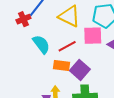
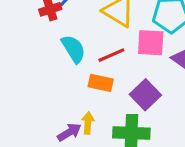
purple square: (80, 70) -> (145, 95), moved

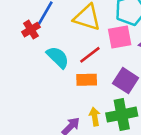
yellow arrow: (88, 123) -> (95, 117), moved

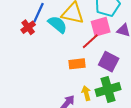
red line: (90, 55) -> (90, 41), moved
cyan semicircle: (58, 57) -> (58, 24), moved

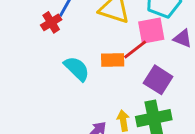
cyan semicircle: (58, 24) -> (77, 69), moved
orange rectangle: (77, 64) -> (113, 60), moved

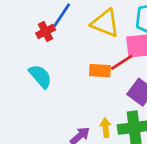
cyan semicircle: (77, 69) -> (40, 76), moved

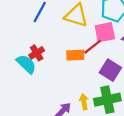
red cross: (46, 31) -> (37, 53), moved

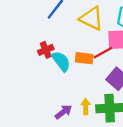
cyan semicircle: (26, 64) -> (61, 61), moved

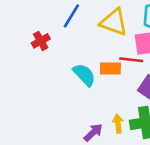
red cross: (46, 50) -> (41, 41), moved
red line: (103, 53) -> (131, 60), turned 42

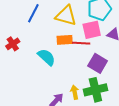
red cross: (41, 41) -> (13, 44), moved
orange rectangle: (110, 68) -> (65, 40), moved

